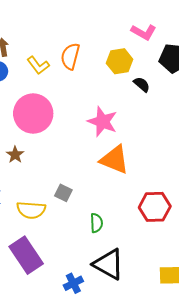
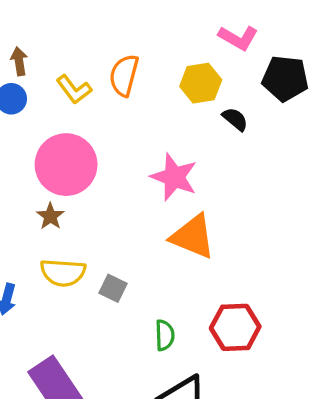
brown star: (15, 155) -> (50, 216), moved
red hexagon: (155, 207) -> (235, 327), moved
yellow semicircle: (31, 210) -> (63, 273), moved

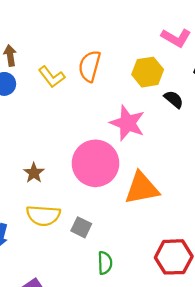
pink circle: (66, 165) -> (95, 163), moved
pink star: (174, 177) -> (127, 123), moved
orange triangle: (193, 237) -> (142, 188), turned -33
green semicircle: (165, 335) -> (105, 263), moved

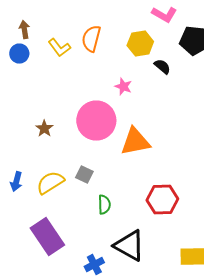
pink star: (127, 123) -> (123, 86), size x0.6
yellow semicircle: (43, 215) -> (50, 182), moved, turned 144

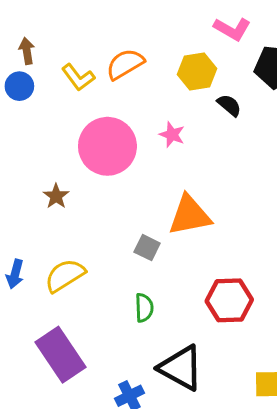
orange semicircle: (91, 38) -> (125, 64), turned 44
pink circle: (96, 120) -> (107, 146), moved
gray square: (84, 174) -> (147, 248), moved

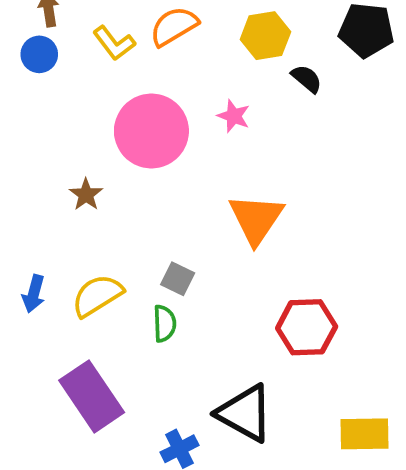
orange triangle: (190, 215) -> (256, 219), turned -45
gray square: (147, 248) -> (178, 279), moved
green semicircle: (144, 308) -> (165, 324), moved

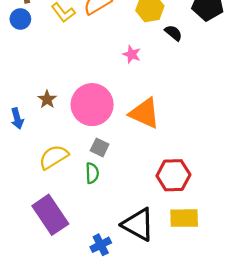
pink circle: (151, 131) -> (92, 105), moved
orange triangle: (256, 219) -> (145, 113), turned -40
blue arrow: (34, 294) -> (17, 119), moved, turned -30
yellow rectangle: (365, 434) -> (184, 218), moved

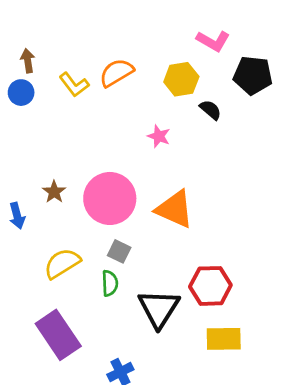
black triangle: (138, 224) -> (159, 308), moved, turned 33

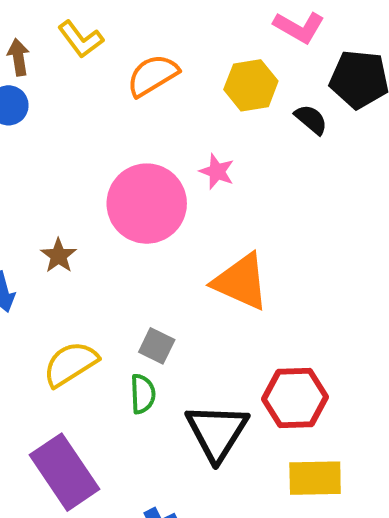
yellow L-shape: (74, 85) -> (81, 39), moved
black semicircle: (210, 110) -> (311, 119), moved
pink circle: (110, 198) -> (147, 204), moved

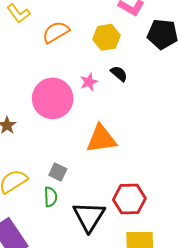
black semicircle: (311, 119) -> (119, 74), moved
pink star: (217, 172) -> (89, 82), turned 30
orange triangle: (241, 282) -> (101, 139), turned -32

